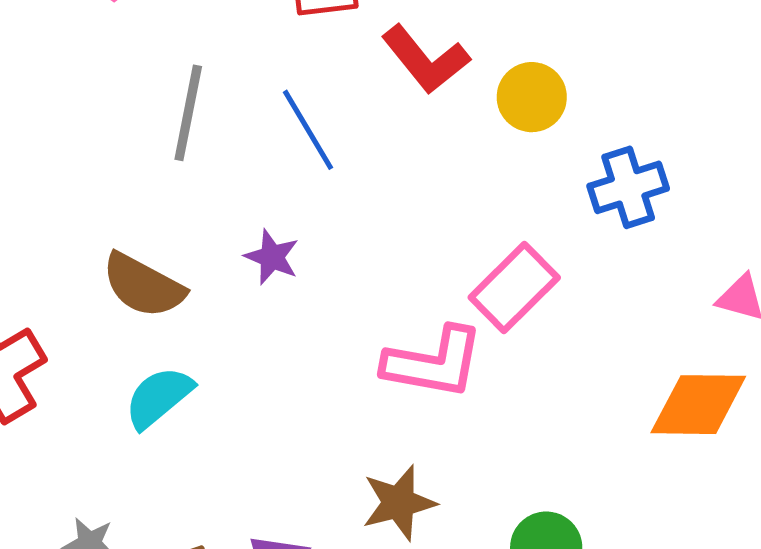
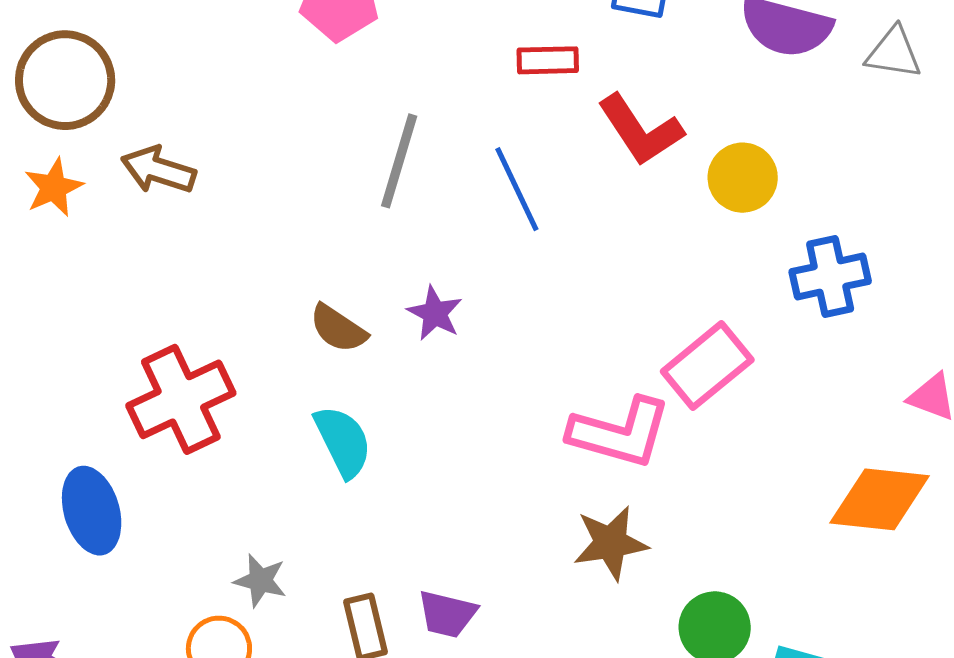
purple star: (272, 257) -> (435, 313), moved
brown semicircle: (143, 285) -> (338, 329), size x0.7
cyan semicircle: (159, 397) -> (343, 441), turned 98
brown star: (399, 503) -> (611, 543), moved

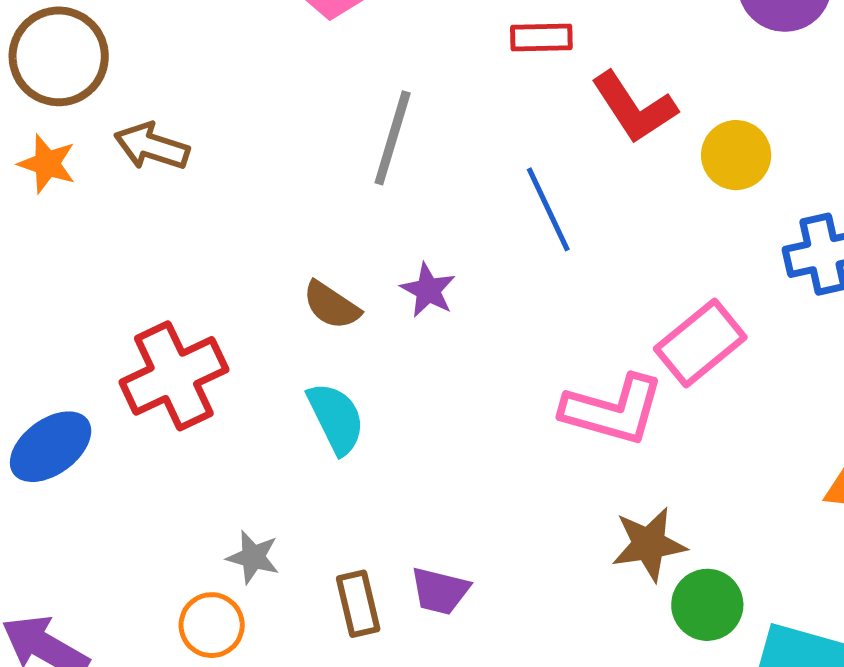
orange star: (54, 187) -> (47, 164), turned -30
blue line: (517, 189) -> (548, 209), moved
blue ellipse: (92, 511) -> (51, 447), moved, turned 70
brown star: (611, 543) -> (649, 544), moved

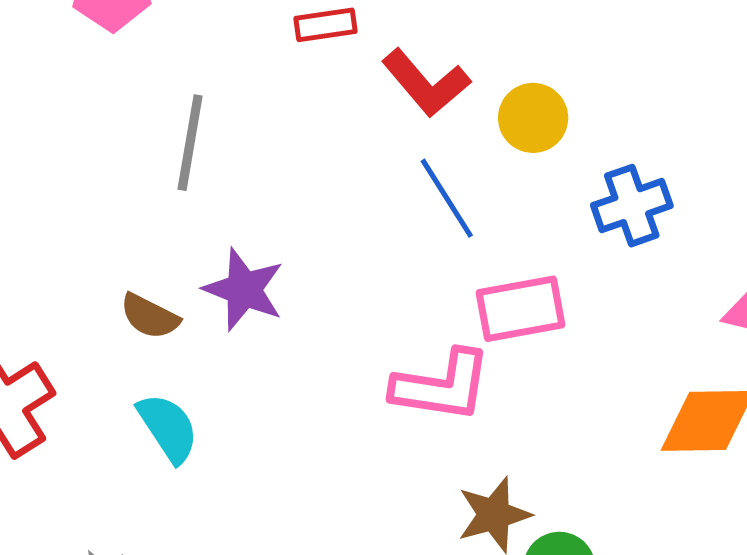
blue line: (548, 209) -> (447, 198), moved
purple star: (428, 290) -> (244, 289), size x1.5
pink rectangle: (700, 343) -> (521, 309), turned 36

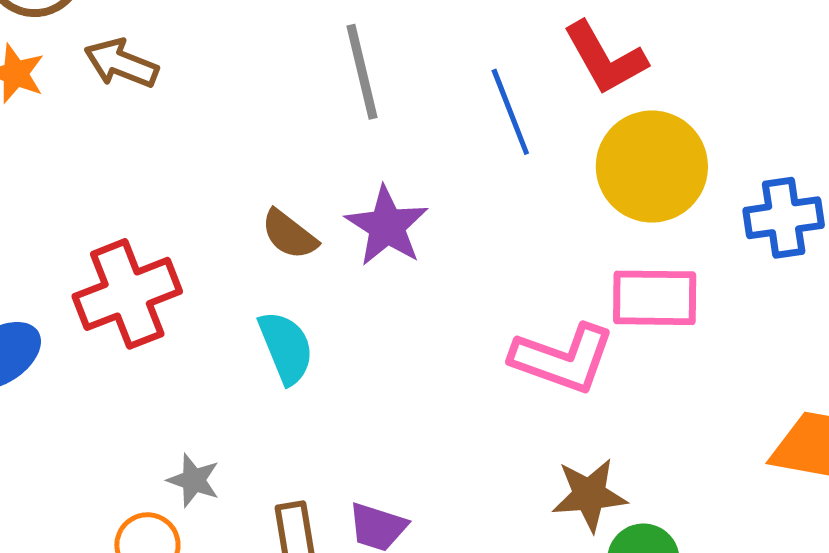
yellow circle: (533, 118) -> (652, 167), moved, size x1.6
gray line: (190, 143) -> (362, 72), turned -34
blue line: (447, 198) -> (510, 112), moved

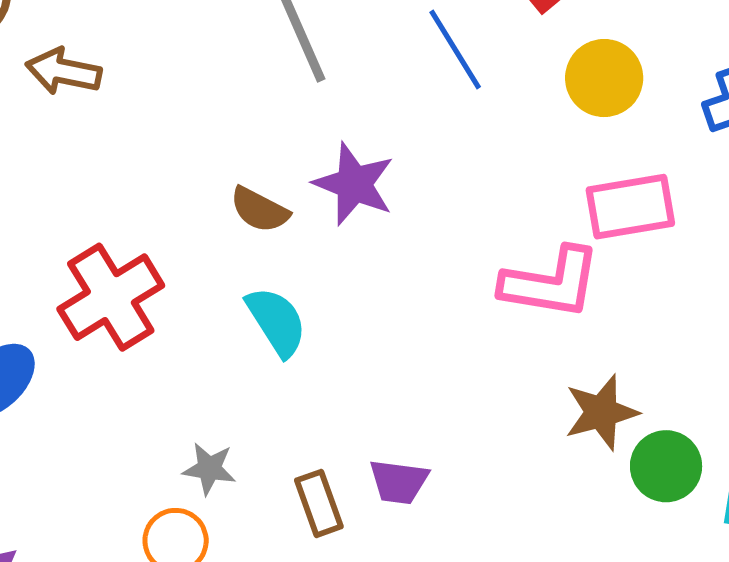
yellow circle: (652, 167) -> (604, 78), size x0.7

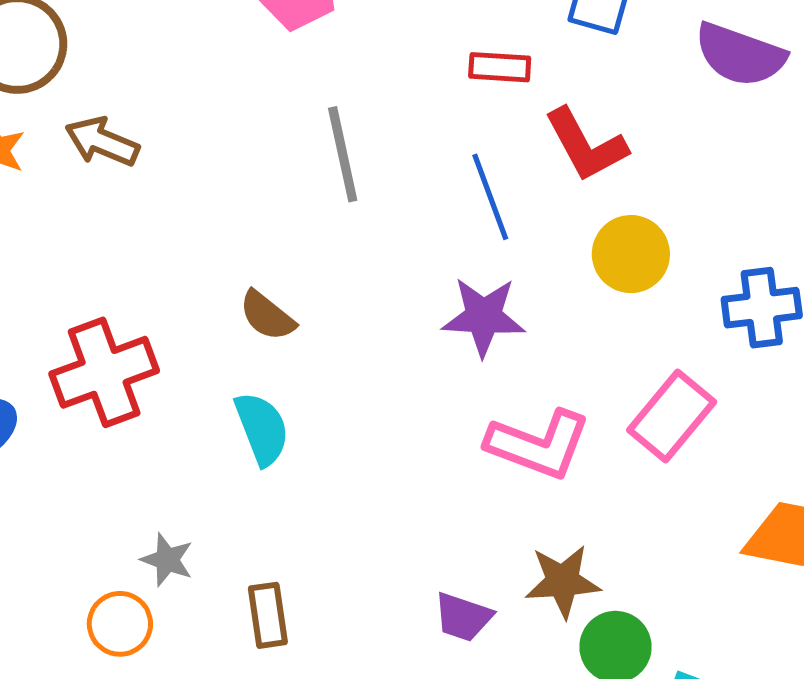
purple star: (354, 184) -> (484, 317), moved, turned -30
pink rectangle: (630, 207) -> (672, 416), moved, turned -52
purple trapezoid: (399, 482) -> (463, 617), moved

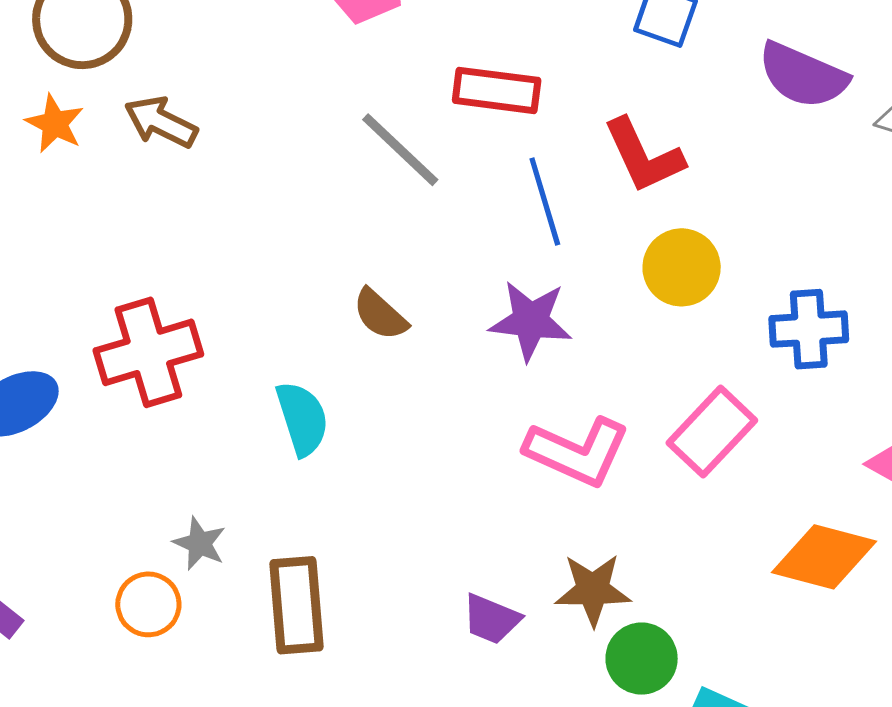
red rectangle: (500, 67) -> (497, 90), moved, size x1.4
gray line: (343, 154) -> (400, 150), turned -38
brown semicircle: (267, 316) -> (380, 315), moved
brown rectangle: (268, 615) -> (297, 605), size x1.5

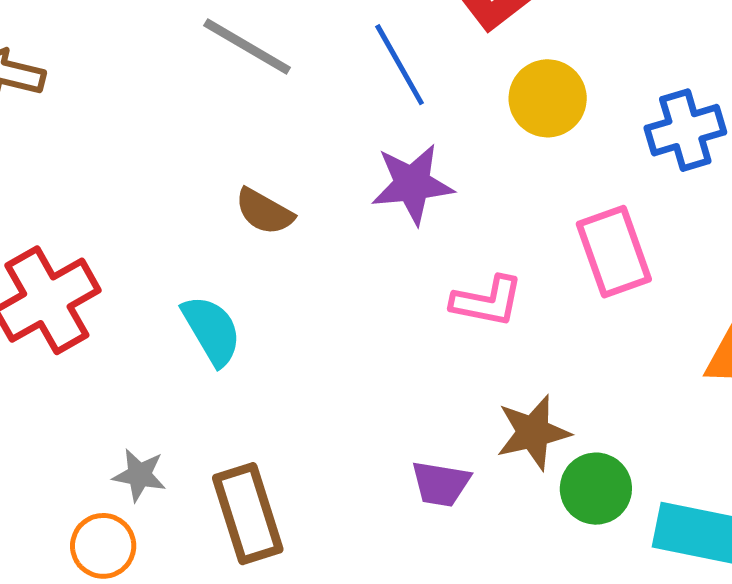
pink rectangle: (712, 432) -> (614, 252), turned -50
pink L-shape: (577, 452) -> (487, 301), size x0.7

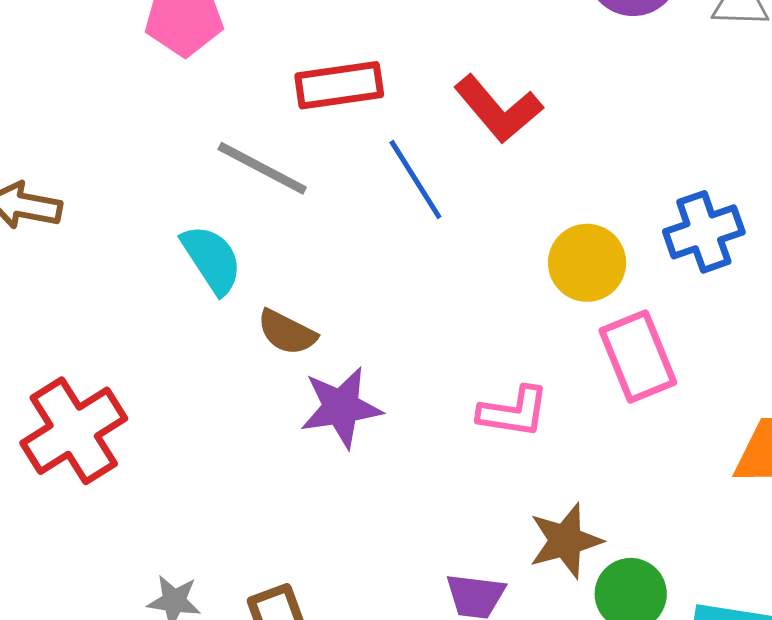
yellow circle: (548, 98) -> (587, 263), moved
purple star: (412, 184) -> (341, 407), moved
cyan semicircle: (212, 330) -> (212, 259), moved

